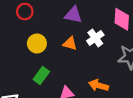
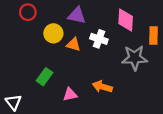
white cross: (95, 38) -> (99, 39), turned -35
yellow circle: (37, 43) -> (53, 33), moved

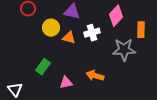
pink diamond: (126, 20) -> (116, 16), turned 40
white cross: (99, 39) -> (92, 33), turned -35

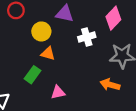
orange triangle: (69, 38) -> (48, 54), moved
orange arrow: (95, 76) -> (110, 85), moved

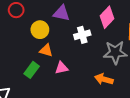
pink triangle: (58, 92) -> (62, 68), moved

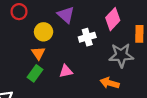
purple triangle: (62, 13) -> (66, 15), turned 30
orange triangle: (46, 50) -> (38, 53), moved, turned 40

